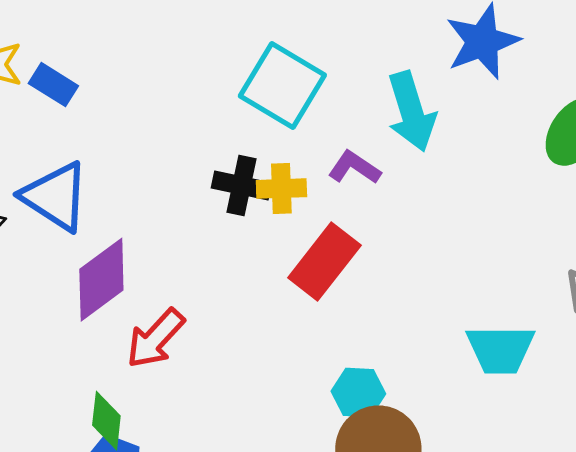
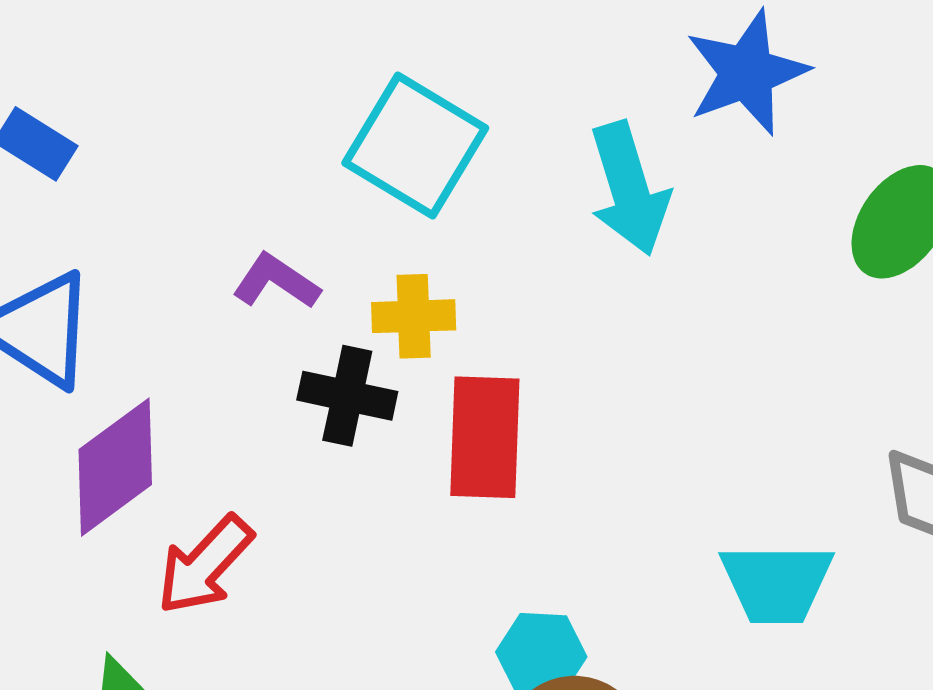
purple L-shape: (354, 168) -> (276, 281), moved
black cross: (241, 186) -> (347, 396), moved
red rectangle: (324, 262) -> (485, 437), turned -36

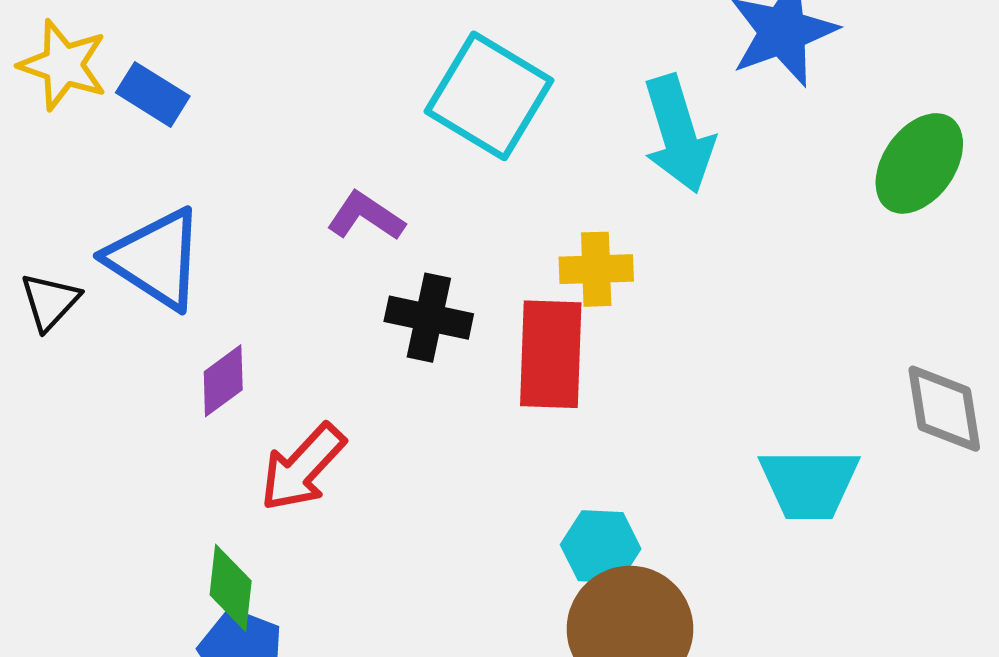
yellow cross: (414, 316) -> (596, 269), moved
purple diamond: (115, 467) -> (223, 381), size x0.6

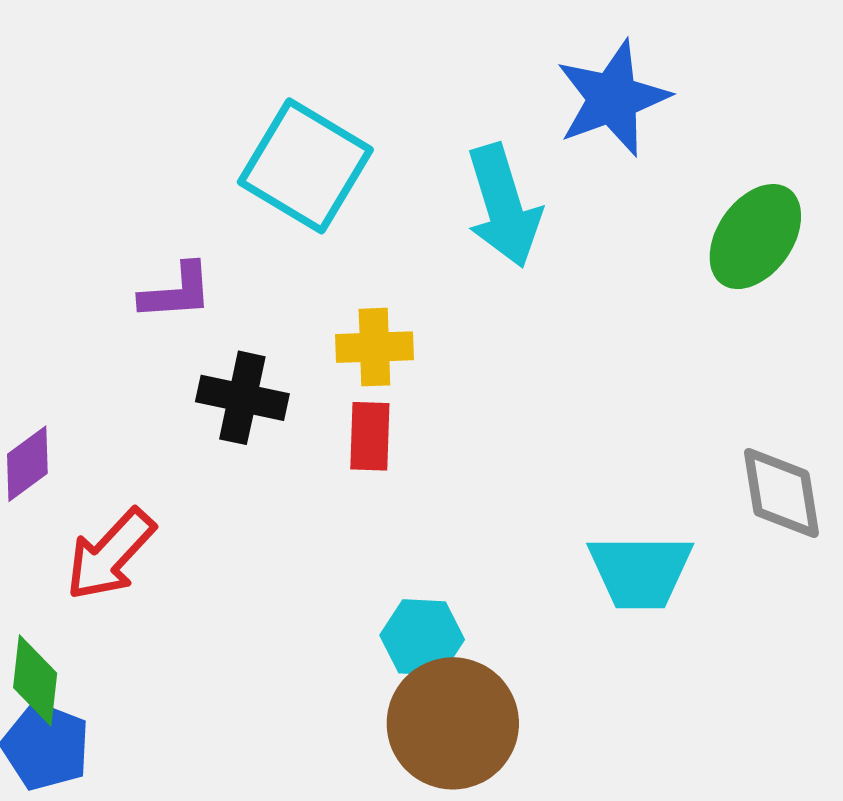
purple L-shape: (366, 216) -> (176, 292), turned 142
yellow cross: (596, 269) -> (374, 347), moved
red rectangle: (551, 354) -> (370, 436), size x0.6

